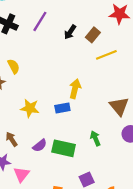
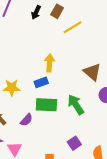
green arrow: (95, 138) -> (76, 105), size x1.5
green rectangle: (64, 148) -> (46, 105), moved

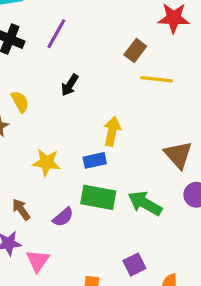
black arrow: (36, 12) -> (70, 85), moved
yellow line: (73, 27) -> (157, 79), turned 30
green arrow: (76, 105) -> (145, 203), turned -35

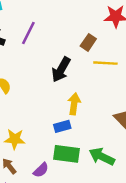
black arrow: (70, 85) -> (61, 70), moved, size x1.5
yellow star: (46, 163) -> (15, 139), moved

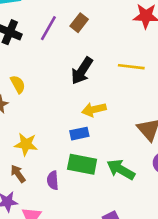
brown rectangle: (88, 42) -> (79, 23), moved
yellow arrow: (74, 104) -> (94, 109), turned -115
purple semicircle: (41, 170) -> (53, 180), turned 126

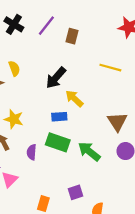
brown rectangle: (79, 23) -> (72, 36), moved, turned -32
black arrow: (82, 71) -> (56, 78), moved
yellow arrow: (94, 109) -> (74, 99), turned 48

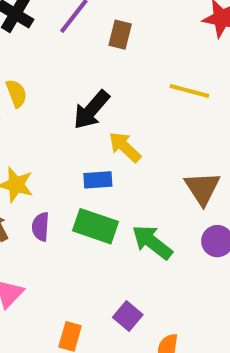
purple semicircle: (32, 152) -> (41, 227), moved
purple square: (75, 192) -> (128, 316), turned -32

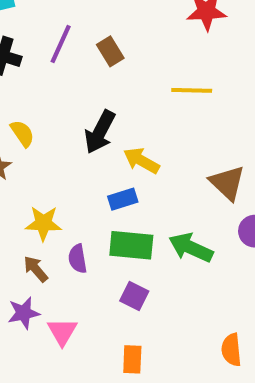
brown rectangle: (120, 35) -> (110, 51), turned -32
purple square: (128, 316) -> (134, 296), moved

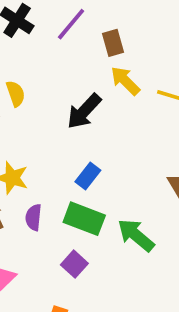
yellow arrow: (141, 161) -> (125, 81), moved
blue rectangle: (123, 199) -> (88, 176), turned -50

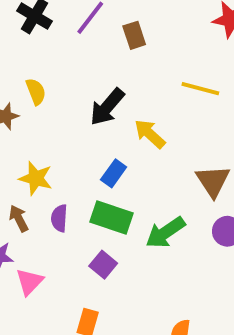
yellow arrow: (125, 81) -> (150, 134), moved
green arrow: (136, 235) -> (165, 233), turned -72

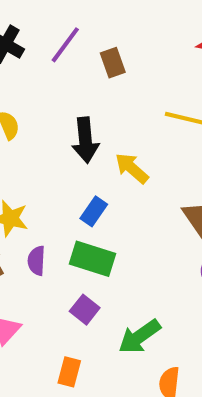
black arrow: (107, 107) -> (85, 140), turned -45
green arrow: (165, 233) -> (139, 337), moved

